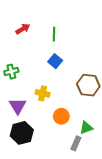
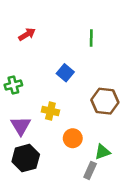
green line: (54, 34) -> (91, 38), moved

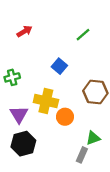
green line: (91, 38) -> (83, 35), turned 48
yellow cross: (50, 111) -> (46, 101), size x1.5
orange circle: (73, 138) -> (65, 117), moved

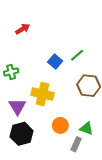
green line: (83, 35) -> (77, 55), moved
orange circle: (65, 117) -> (60, 125), moved
green triangle: (93, 138) -> (86, 129), turned 40

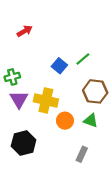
purple triangle: (17, 107) -> (19, 99), moved
orange circle: (60, 125) -> (65, 121), moved
green triangle: (86, 129) -> (91, 121), moved

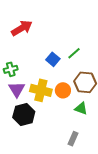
red arrow: (25, 31) -> (22, 28), size x1.5
orange circle: (65, 121) -> (63, 90), moved
black hexagon: (24, 143) -> (24, 115), moved

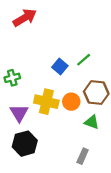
red arrow: (22, 28) -> (25, 18), moved
purple triangle: (17, 89) -> (19, 113), moved
black hexagon: (24, 115) -> (25, 144), moved

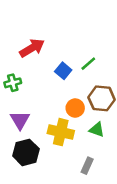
red arrow: (25, 18) -> (32, 48), moved
yellow cross: (46, 102) -> (61, 132), moved

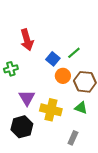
red arrow: (32, 48) -> (27, 40), turned 105
orange circle: (75, 108) -> (63, 76), moved
purple triangle: (20, 120) -> (27, 98), moved

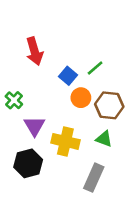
green cross: (11, 69) -> (14, 100), moved, turned -32
gray rectangle: (73, 138) -> (94, 178), size x1.5

